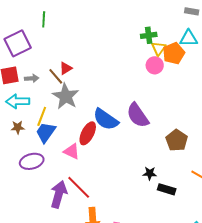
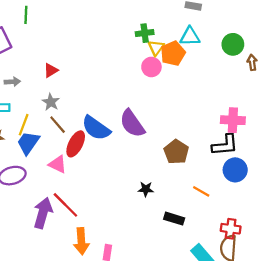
brown line: (56, 76) -> (58, 125), moved
gray star: (66, 96) -> (51, 102), size x0.6
black rectangle: (167, 189) -> (174, 219), moved

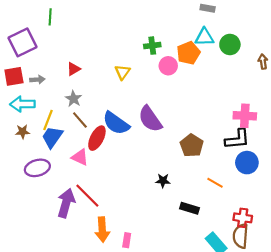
green cross: (145, 33) -> (152, 46), moved
green circle: (233, 44) -> (230, 44), moved
yellow triangle: (156, 48) -> (122, 72), moved

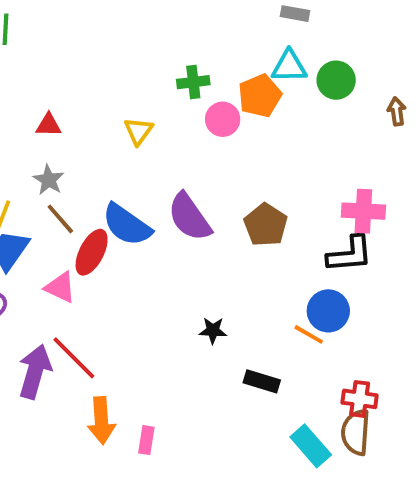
red triangle: (74, 69) -> (49, 125), turned 32
brown pentagon: (192, 146) -> (266, 225), moved
blue circle: (247, 163) -> (328, 311), moved

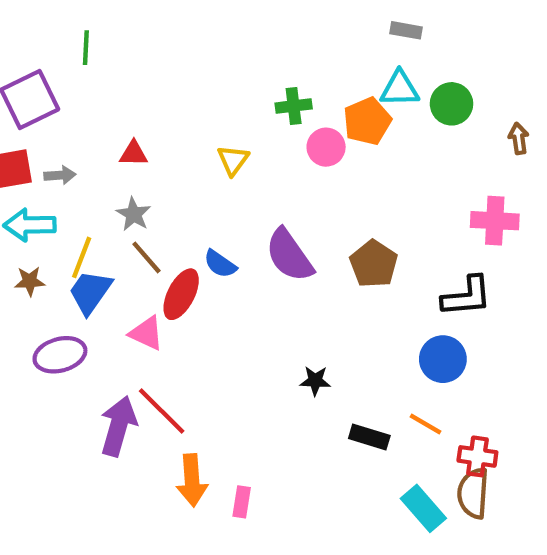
pink cross: (363, 211) -> (495, 221), moved
blue semicircle: (127, 225) -> (220, 264), size x0.6
orange line: (309, 334) -> (426, 424), moved

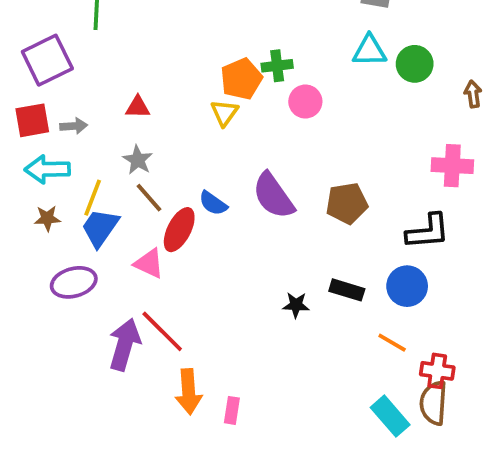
orange pentagon: (367, 121) -> (241, 79), moved
brown pentagon: (374, 264) -> (347, 203), turned 30
black rectangle: (369, 437) -> (347, 290), moved

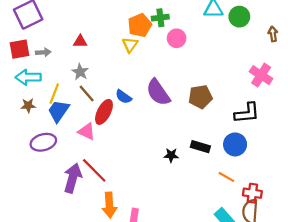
pink cross: (452, 166) -> (261, 75), turned 30

